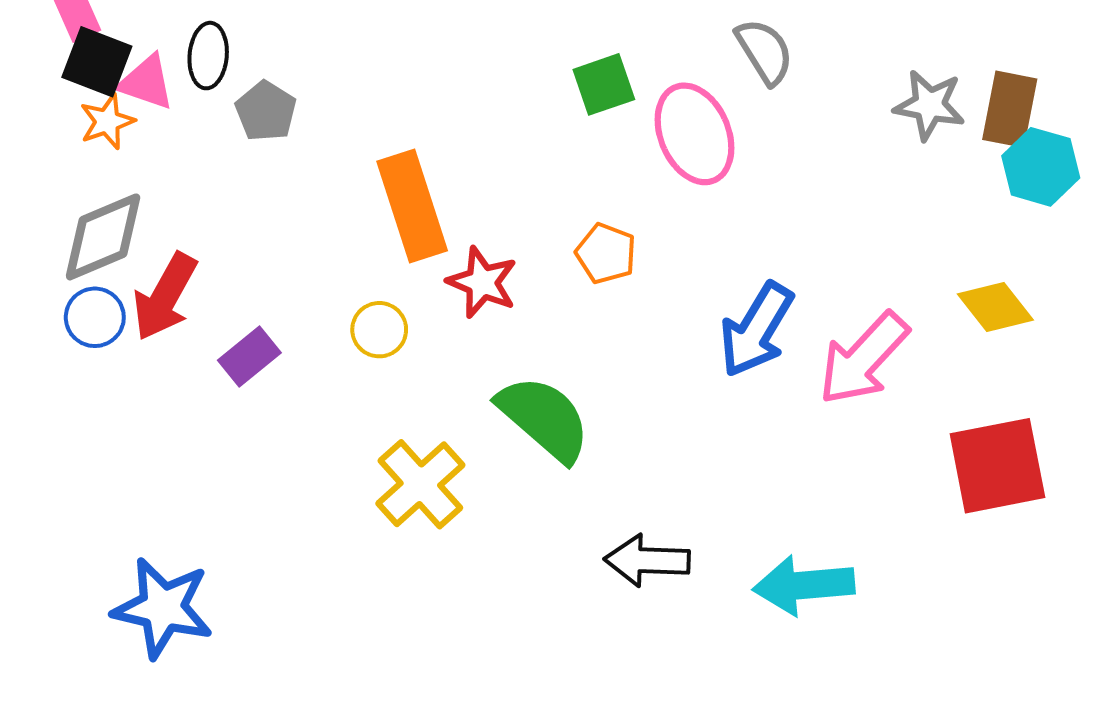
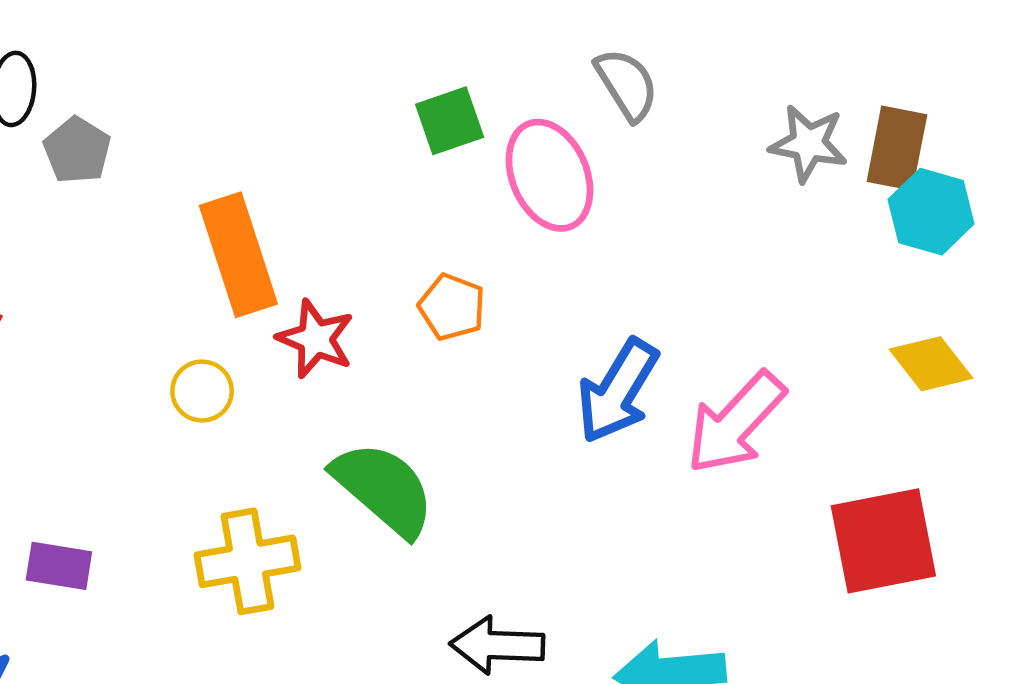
yellow diamond: (995, 307) -> (931, 364), moved
purple rectangle: (249, 356) -> (59, 566), moved, turned 48
yellow cross: (420, 484) -> (247, 561), turned 32

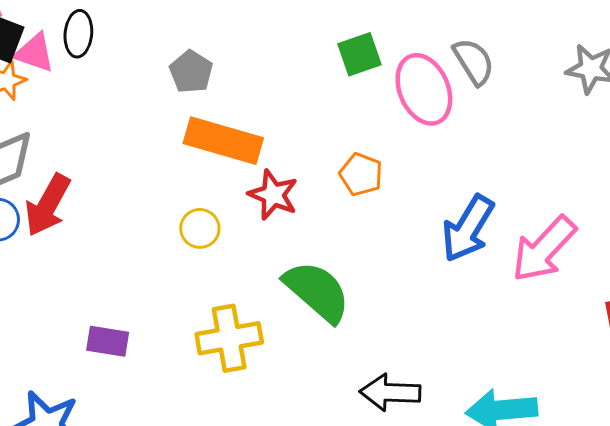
gray semicircle: (627, 84) -> (474, 62), moved
gray pentagon: (77, 150) -> (191, 72), moved
orange rectangle: (238, 255) -> (223, 141), turned -56

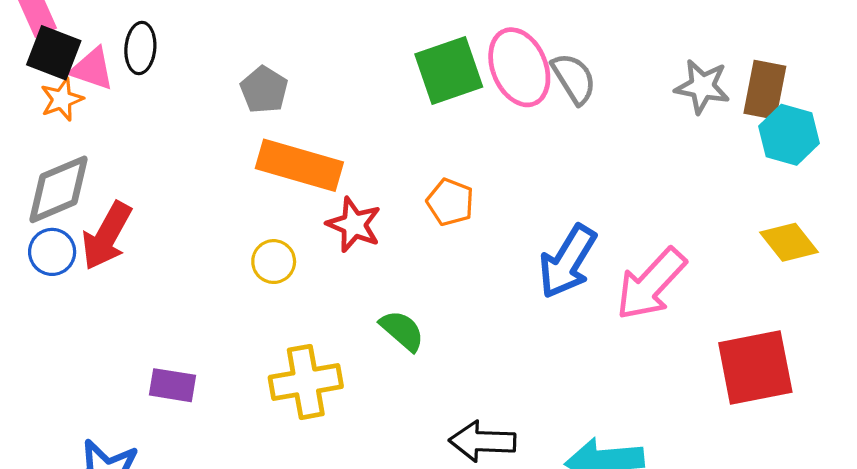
green square: (359, 54) -> (449, 70), size x1.4
pink ellipse: (424, 89) -> (519, 67), moved
green semicircle: (317, 291) -> (402, 331), size x0.6

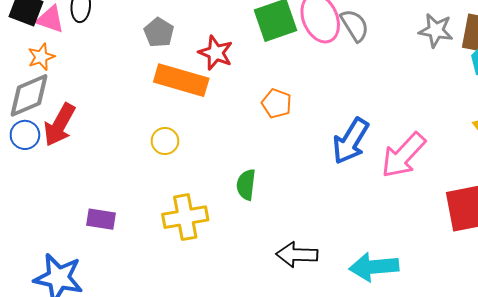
orange star: (62, 99) -> (41, 57), moved
red star: (354, 225) -> (216, 53), moved
green semicircle: (402, 331) -> (246, 185), turned -124

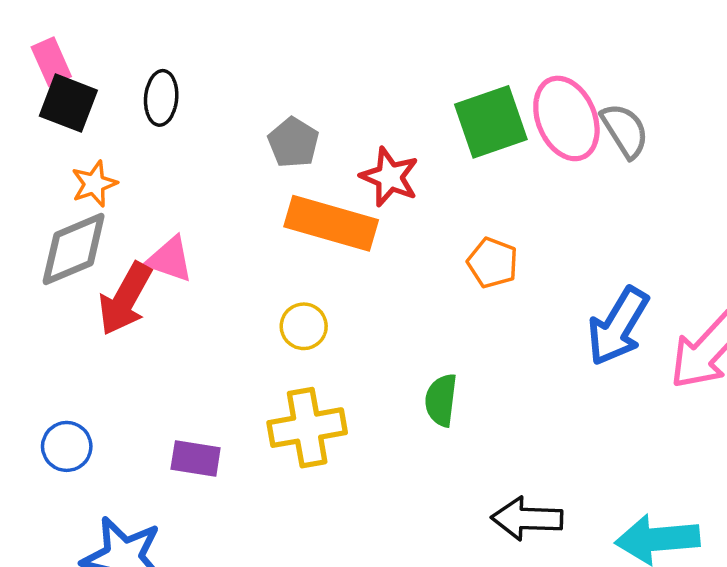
pink triangle: (50, 19) -> (170, 259), moved
blue circle: (25, 135) -> (67, 446), moved
yellow cross: (185, 217) -> (307, 428), moved

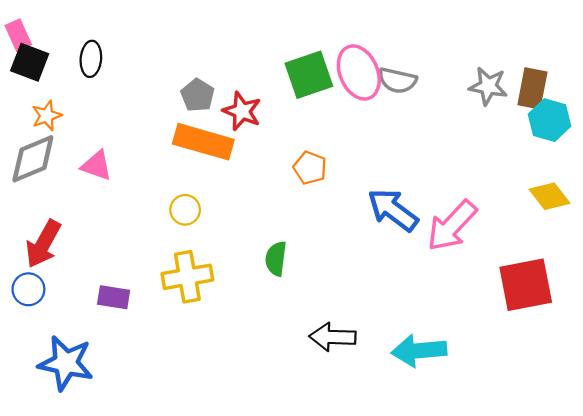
gray semicircle: (625, 131) -> (397, 80), turned 135
gray pentagon: (293, 143) -> (198, 95), moved
red arrow: (125, 299) -> (43, 244), moved
blue arrow: (618, 326) -> (393, 210), turned 96

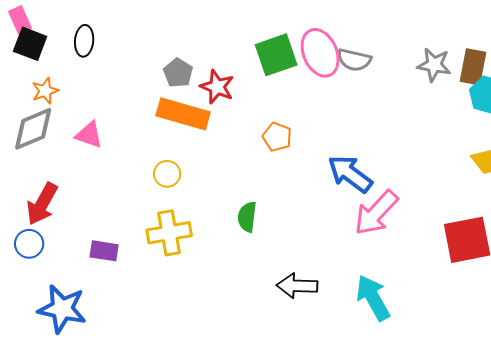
pink arrow: (452, 226) -> (376, 213), moved
cyan arrow: (419, 351) -> (373, 298), turned 66

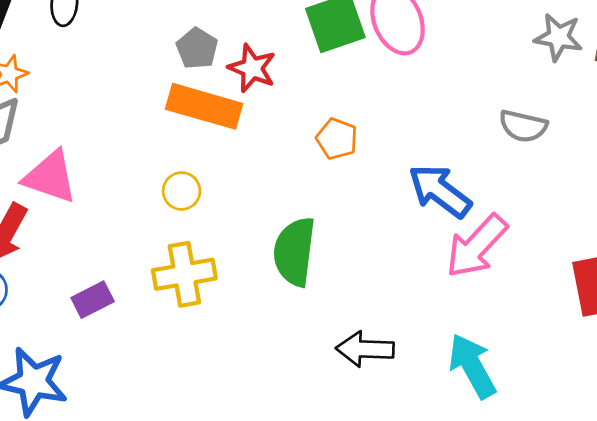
gray semicircle: (354, 60) -> (523, 126), moved
pink triangle: (89, 135) -> (50, 177), moved, size x1.4
green semicircle: (247, 217) -> (294, 252), size x1.6
purple rectangle: (104, 251) -> (93, 300), turned -36

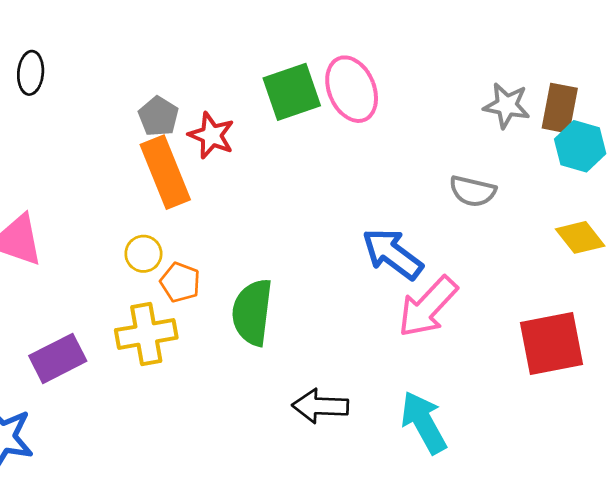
orange rectangle: (204, 106) -> (165, 172), turned 52
orange pentagon: (337, 139) -> (180, 282), moved
purple rectangle: (93, 300) -> (58, 358), size x1.4

